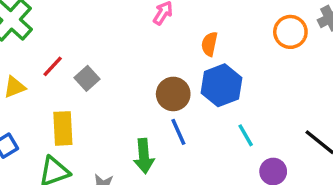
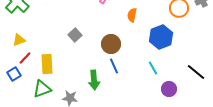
red line: (53, 66) -> (25, 58), moved
gray square: (87, 78) -> (75, 35), moved
blue hexagon: (221, 85) -> (161, 37), moved

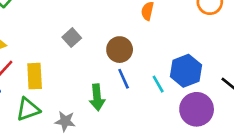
blue hexagon: (161, 37) -> (186, 71), moved
cyan line: (153, 68) -> (158, 84), moved
purple circle: (169, 89) -> (197, 109), size x1.6

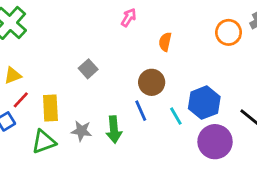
brown circle: (120, 50) -> (152, 82), moved
gray star: (65, 121) -> (81, 131), moved

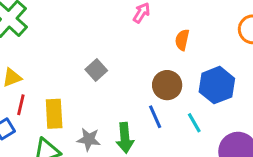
red line: (21, 100) -> (21, 105), turned -30
blue hexagon: (204, 103) -> (217, 85), moved

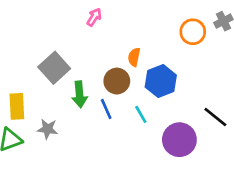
orange semicircle: (182, 40) -> (134, 57), moved
gray square: (96, 70) -> (54, 68), size x1.6
green arrow: (125, 138) -> (80, 94), moved

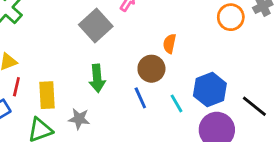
gray square: (54, 68) -> (96, 26), moved
blue hexagon: (161, 81) -> (210, 90), moved
green arrow: (80, 94) -> (97, 78), moved

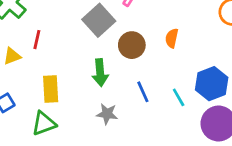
brown circle: (151, 69) -> (132, 45), moved
red line: (16, 87) -> (37, 40), moved
gray star: (79, 119) -> (107, 114), moved

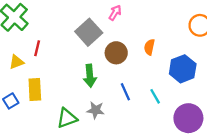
blue hexagon: (212, 84) -> (183, 69), moved
yellow rectangle: (51, 89) -> (35, 89), moved
green triangle: (44, 124) -> (67, 118), moved

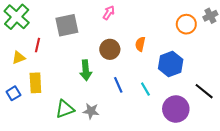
gray square: (89, 32) -> (67, 25), moved, turned 30
gray star: (96, 110) -> (91, 111), moved

